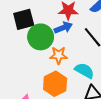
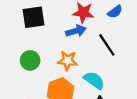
green circle: (41, 37) -> (30, 60), moved, size x0.7

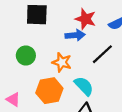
black line: (107, 45) -> (102, 54), turned 70

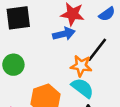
orange star: (62, 62) -> (81, 66), moved

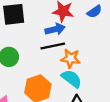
black line: (97, 50) -> (53, 46), moved, turned 40

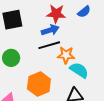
cyan semicircle: (72, 79) -> (79, 70), moved

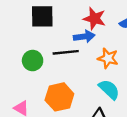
black line: (49, 45) -> (66, 52), moved
orange star: (66, 55) -> (108, 58), moved

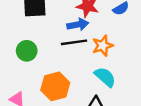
black line: (66, 52) -> (74, 42), moved
orange star: (108, 58) -> (103, 46), turned -30

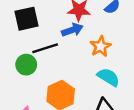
black line: (74, 42) -> (45, 48), moved

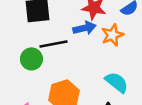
orange star: (101, 46) -> (112, 35), moved

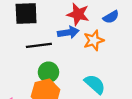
green circle: (31, 59) -> (48, 72), moved

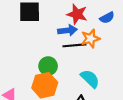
black line: (39, 45) -> (74, 45), moved

